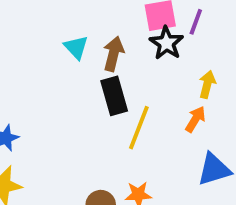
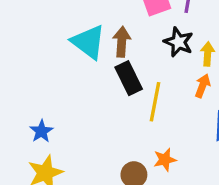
black star: (166, 43) -> (178, 42), moved
cyan triangle: (76, 47) -> (88, 42), size x1.6

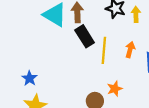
orange arrow: (203, 86) -> (130, 50), moved

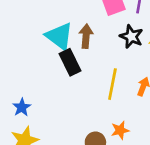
black rectangle: (85, 36) -> (70, 62), moved

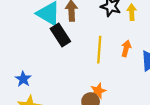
orange star: (120, 130) -> (98, 91), moved

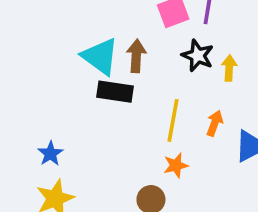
black rectangle: (60, 35) -> (115, 92), turned -55
orange star: (98, 91) -> (176, 165), moved

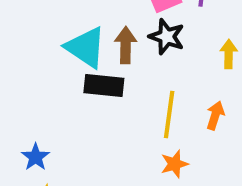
black star: (198, 56) -> (167, 37), moved

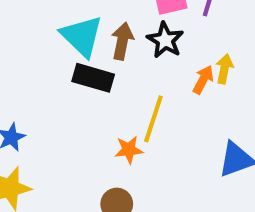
orange arrow: (215, 115) -> (203, 80), moved
orange star: (174, 164) -> (129, 150), moved

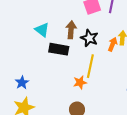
cyan triangle: (82, 36) -> (42, 30), moved, size x0.7
black star: (165, 40) -> (89, 38), moved

